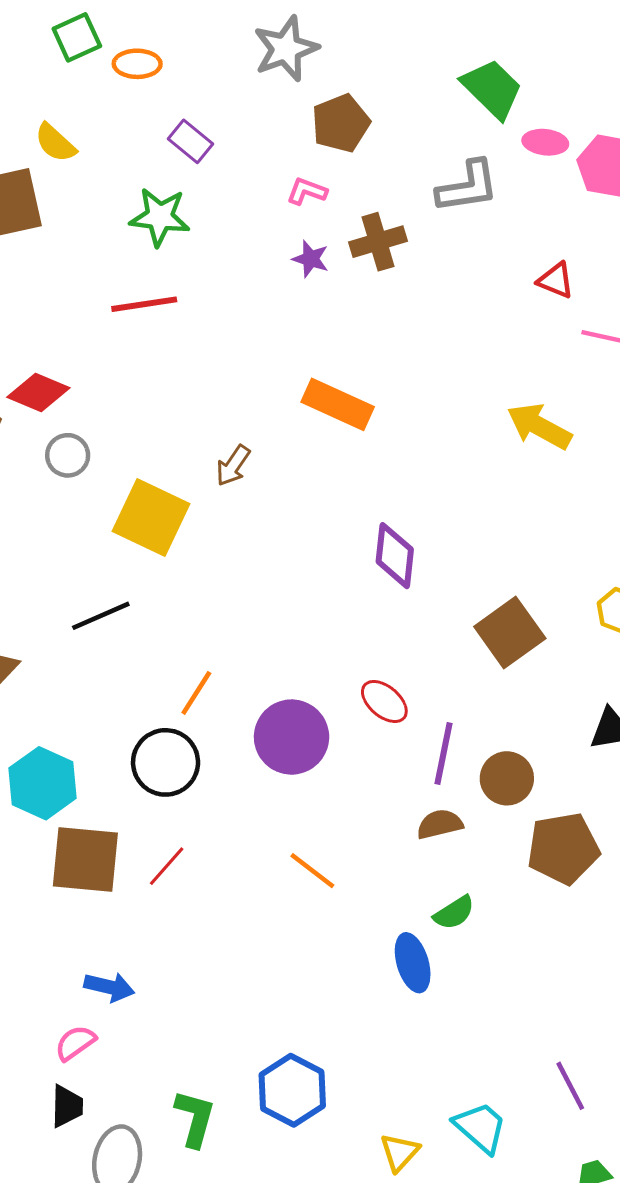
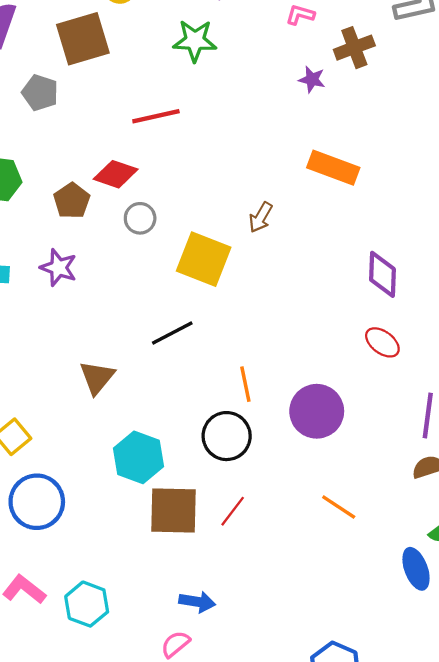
purple star: (311, 259) -> (312, 79), moved
red line: (144, 304) -> (156, 116), moved
orange line: (196, 693) -> (245, 384), turned -40
red ellipse: (384, 701) -> (382, 342), moved

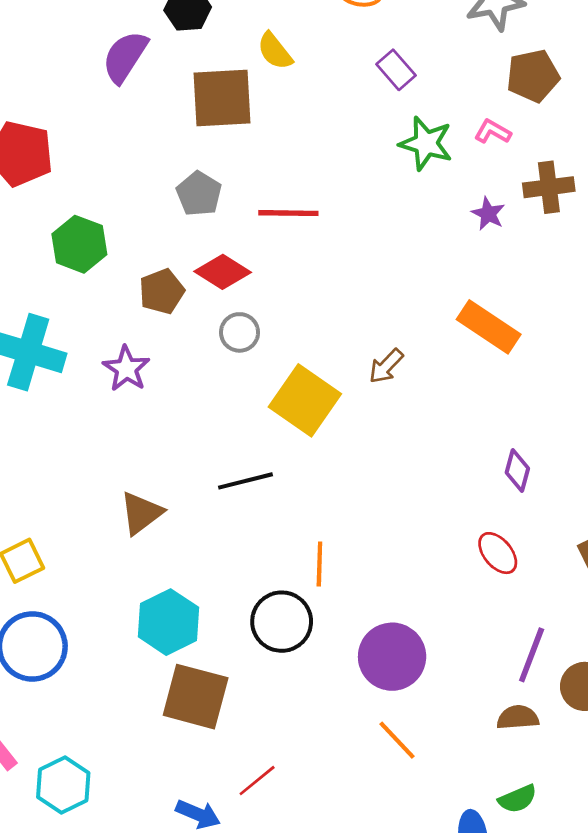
green star: (195, 41) -> (426, 143), moved
gray pentagon: (40, 93) -> (199, 194), moved
purple diamond: (382, 274) -> (517, 471), size x0.7
purple circle: (317, 411) -> (392, 657), moved
red line: (233, 511) -> (257, 781), moved

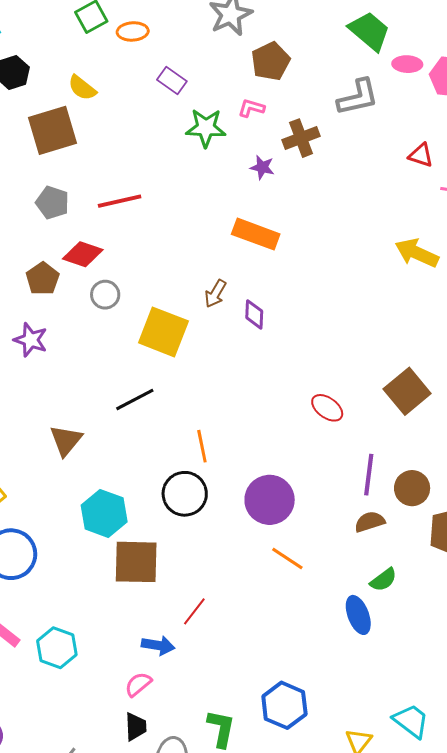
orange rectangle: (489, 327) -> (256, 234), moved
purple diamond: (517, 471) -> (254, 314), moved

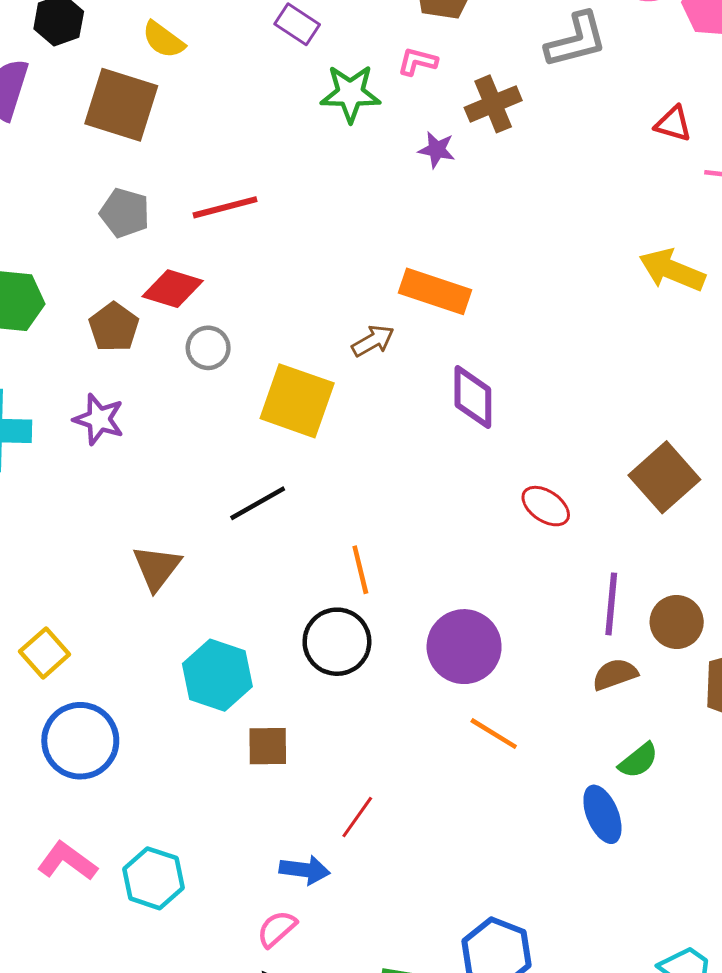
brown square: (53, 130) -> (121, 105), turned 36
orange rectangle: (256, 234) -> (435, 291), moved
brown arrow: (215, 294) -> (373, 341), turned -148
purple diamond: (254, 314) -> (473, 397), moved, size x1.4
brown square: (136, 562) -> (268, 746), size x0.6

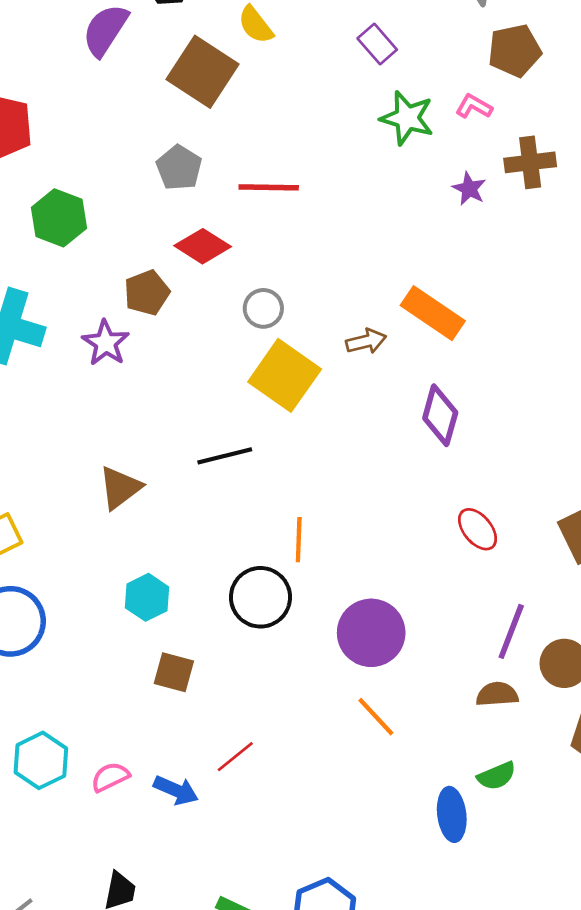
brown pentagon: (114, 327) -> (147, 293), moved
gray circle: (208, 348) -> (263, 308), moved
cyan hexagon: (217, 675) -> (147, 597), size x0.7
pink semicircle: (277, 929) -> (110, 777), moved

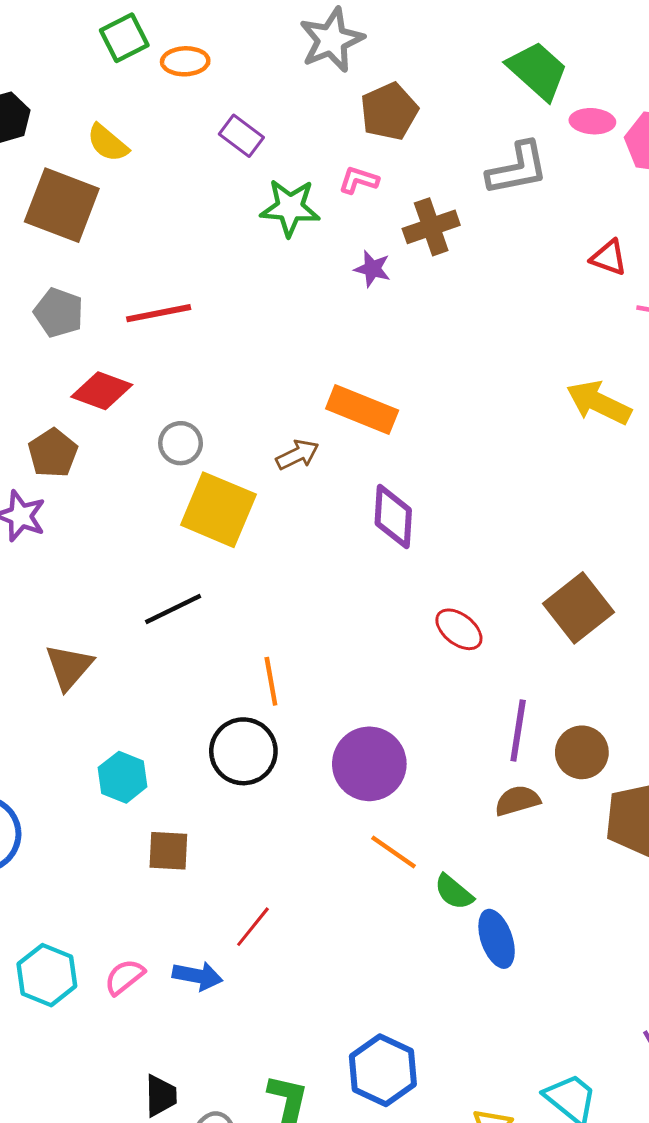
green semicircle: (497, 776) -> (454, 892), moved, turned 75

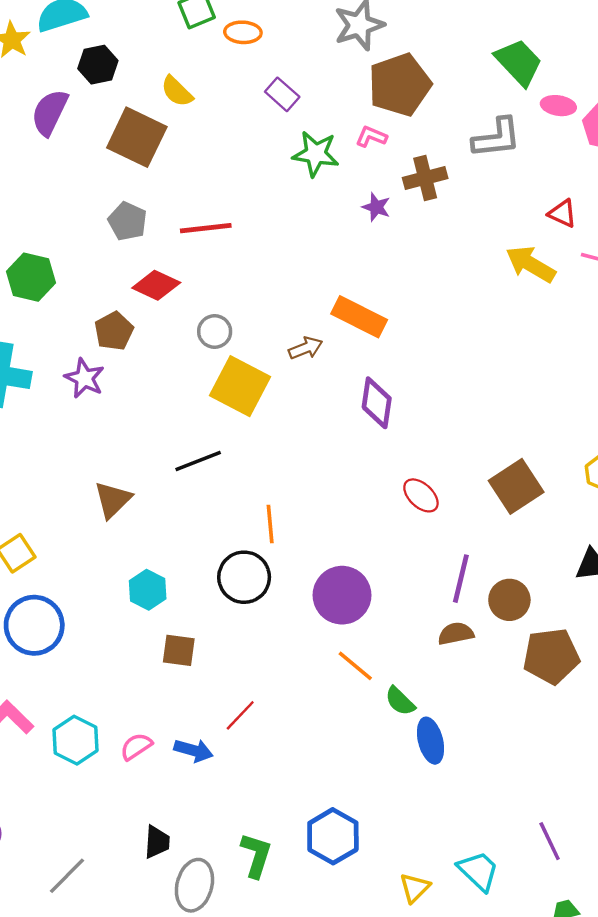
brown pentagon: (389, 111) -> (400, 85), size x1.4
yellow arrow: (599, 403) -> (531, 264), moved

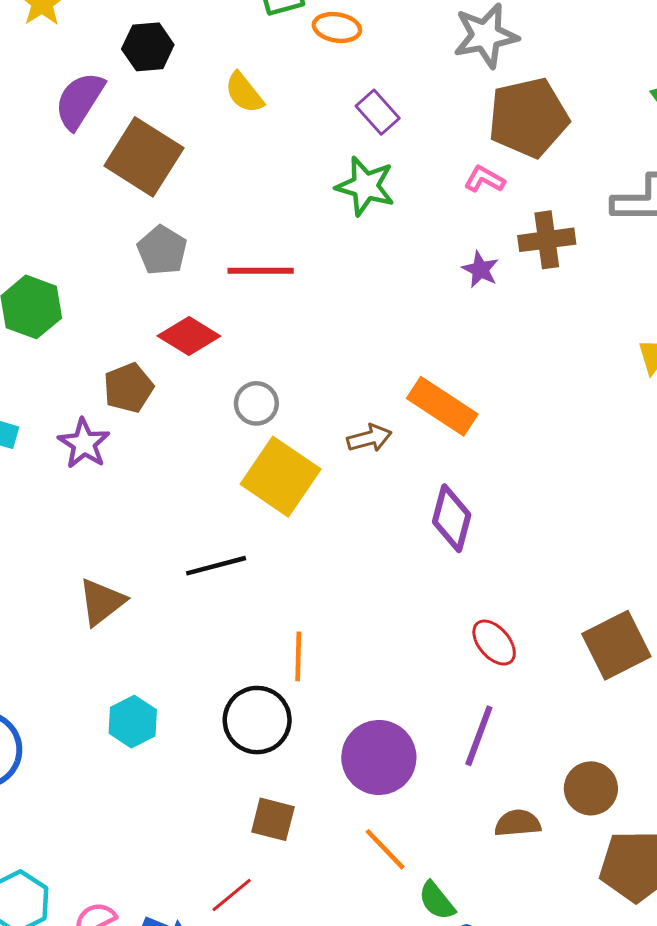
brown square: (137, 137) -> (144, 157), moved
green star: (316, 154) -> (365, 186), moved
purple line: (461, 579) -> (479, 736), moved
brown square: (179, 650) -> (273, 819), moved

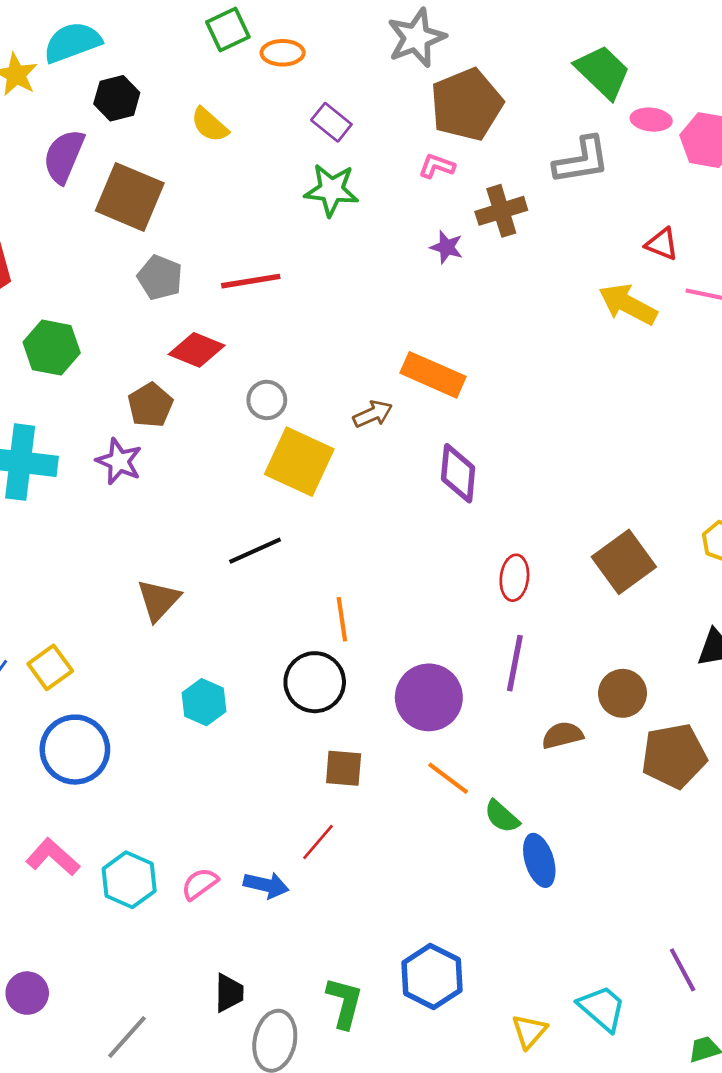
red ellipse: (494, 643) -> (514, 578), turned 57

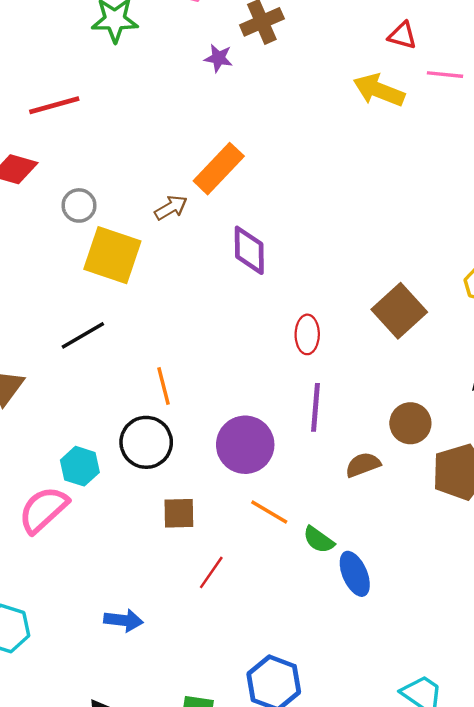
orange rectangle: (433, 375) -> (219, 169), turned -64
cyan hexagon: (204, 702) -> (80, 466), moved
red line: (318, 842) -> (211, 572), moved
pink semicircle: (200, 884) -> (43, 510), moved, size x1.6

